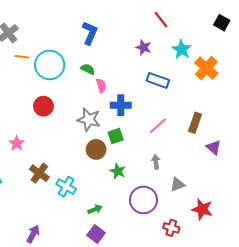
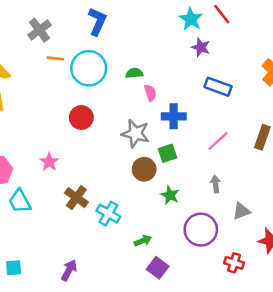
blue L-shape: (90, 33) -> (97, 21), moved
cyan star: (182, 49) -> (191, 19), moved
green semicircle: (88, 69) -> (134, 73), turned -32
purple square: (96, 234) -> (158, 268), moved

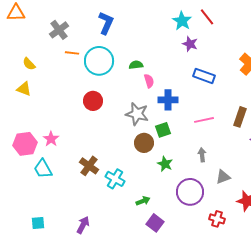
pink line: (218, 141) -> (204, 120), turned 30
pink star: (49, 162) -> (51, 139), moved

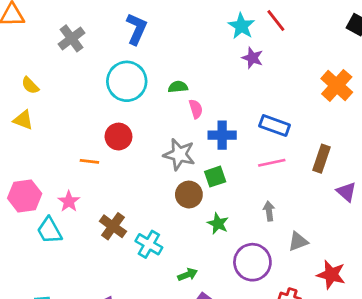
orange line: (72, 53) -> (89, 161), moved
blue rectangle: (204, 76) -> (275, 125), moved
pink star: (51, 139) -> (69, 201), moved

